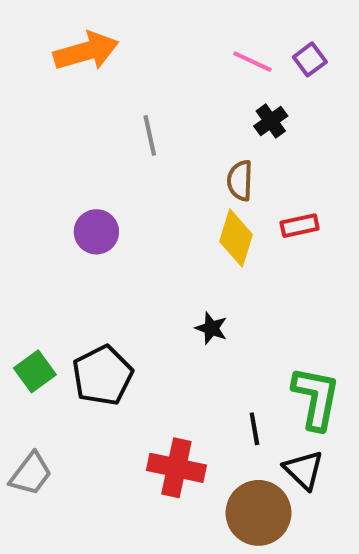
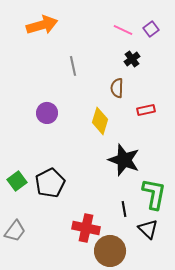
yellow diamond: (236, 238) -> (100, 121), moved
black star: (211, 328) -> (124, 160), moved, size x2.0
brown circle: (258, 513) -> (110, 251), moved

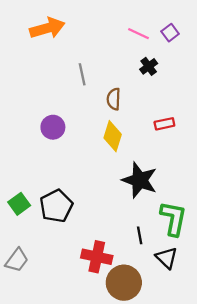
brown semicircle: (117, 88) -> (114, 99), moved

